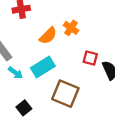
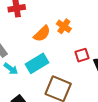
red square: (90, 58) -> (82, 55), turned -32

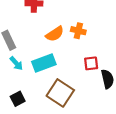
orange cross: (64, 26) -> (78, 31), turned -32

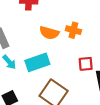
orange semicircle: (55, 34) -> (49, 33), turned 48

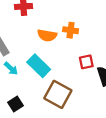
cyan rectangle: (37, 62) -> (39, 66), turned 70

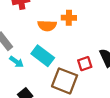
red square: (86, 62) -> (85, 64), moved

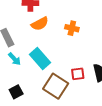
orange semicircle: (47, 26) -> (40, 24), moved, turned -42

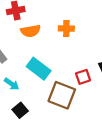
orange semicircle: (40, 24) -> (31, 31), turned 30
cyan arrow: (15, 59) -> (12, 84), moved

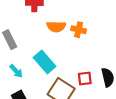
orange semicircle: (31, 31) -> (56, 27), moved

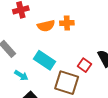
red square: (85, 78) -> (84, 65), turned -32

